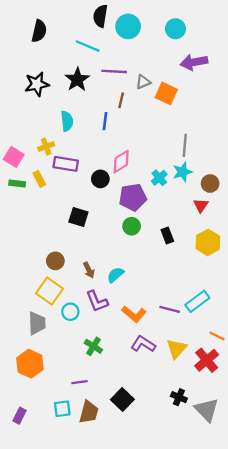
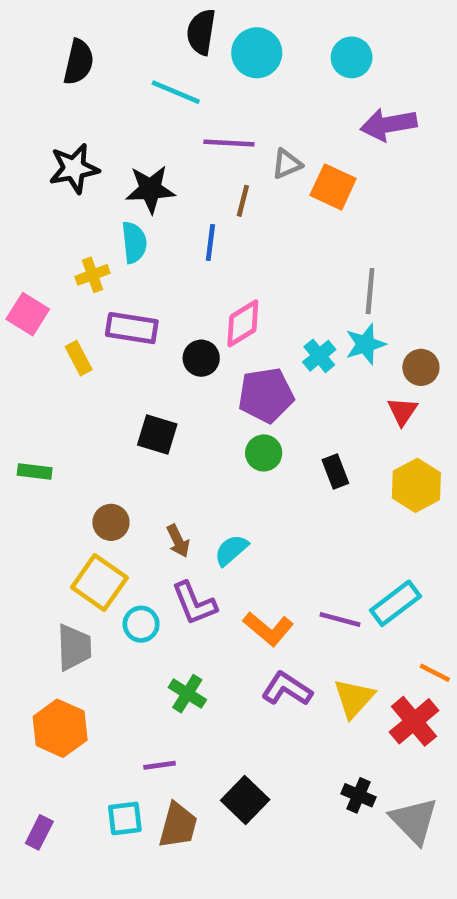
black star: (77, 80) -> (150, 189), moved, turned 30
yellow cross: (46, 147) -> (92, 275), moved
green rectangle: (17, 183) -> (35, 471), moved

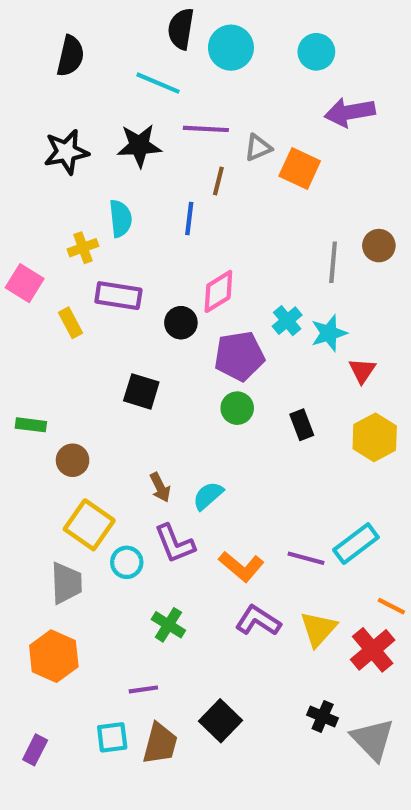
black star: (150, 189) -> (139, 146), moved
cyan star: (365, 344) -> (329, 333), moved
brown circle: (421, 367) -> (379, 246), moved
brown circle: (111, 522) -> (73, 460), moved

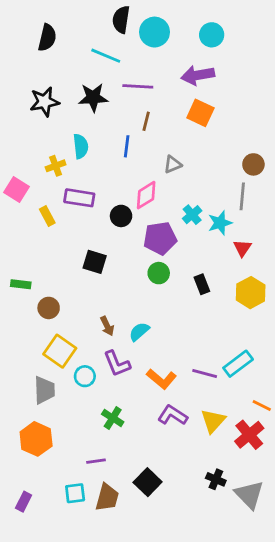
purple arrow: (350, 112) -> (198, 75), moved
gray triangle: (258, 148) -> (173, 164), moved
gray line: (333, 262) -> (242, 196), moved

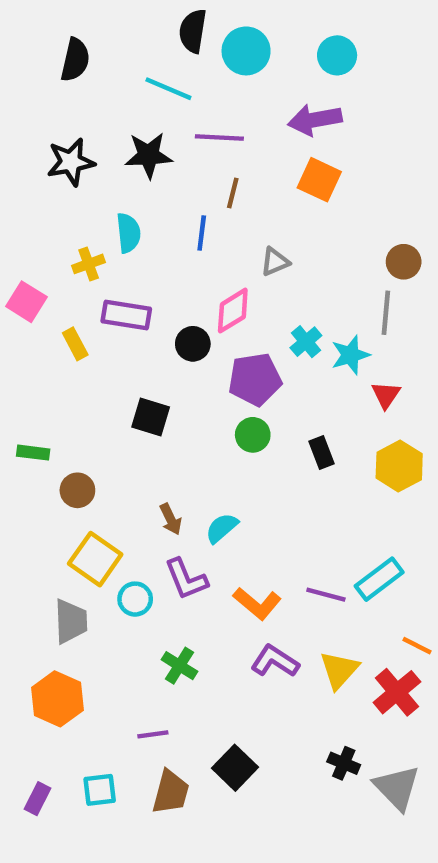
cyan square: (75, 493) -> (100, 790), moved

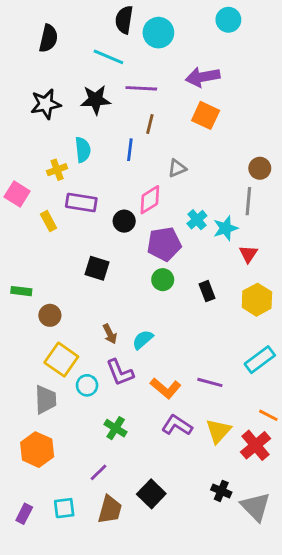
cyan circle: (337, 55) -> (228, 20), moved
cyan rectangle: (379, 579) -> (260, 360), moved
purple line: (153, 734) -> (98, 472), turned -36

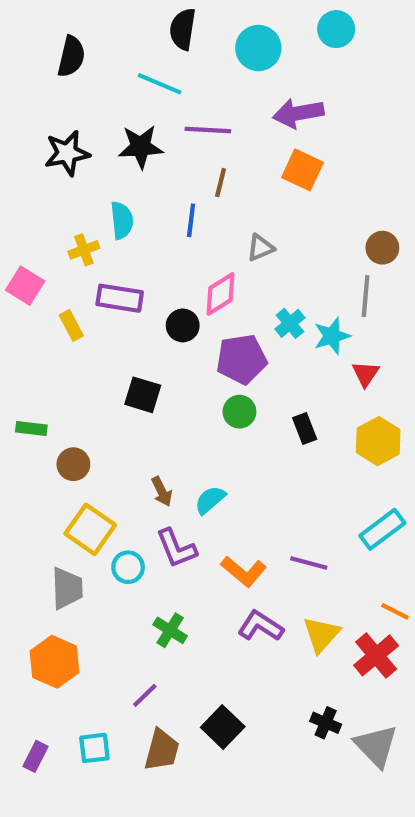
cyan circle: (158, 33) -> (258, 48), moved

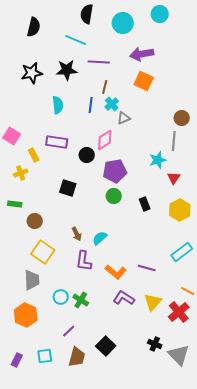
yellow cross: (84, 250) -> (21, 173), moved
cyan cross: (290, 323) -> (112, 104), moved
purple L-shape: (176, 548) -> (84, 261), turned 30
cyan circle: (128, 567) -> (61, 297), moved

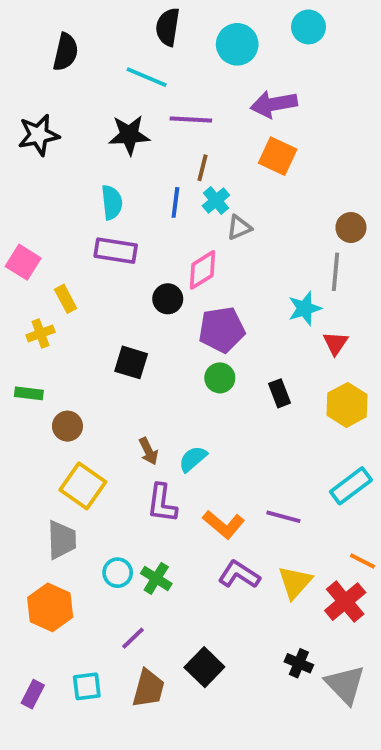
black star: (32, 73) -> (39, 135), moved
purple rectangle: (57, 142) -> (116, 251), moved

